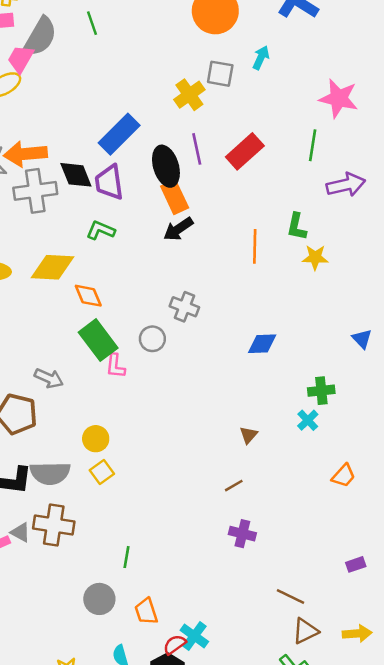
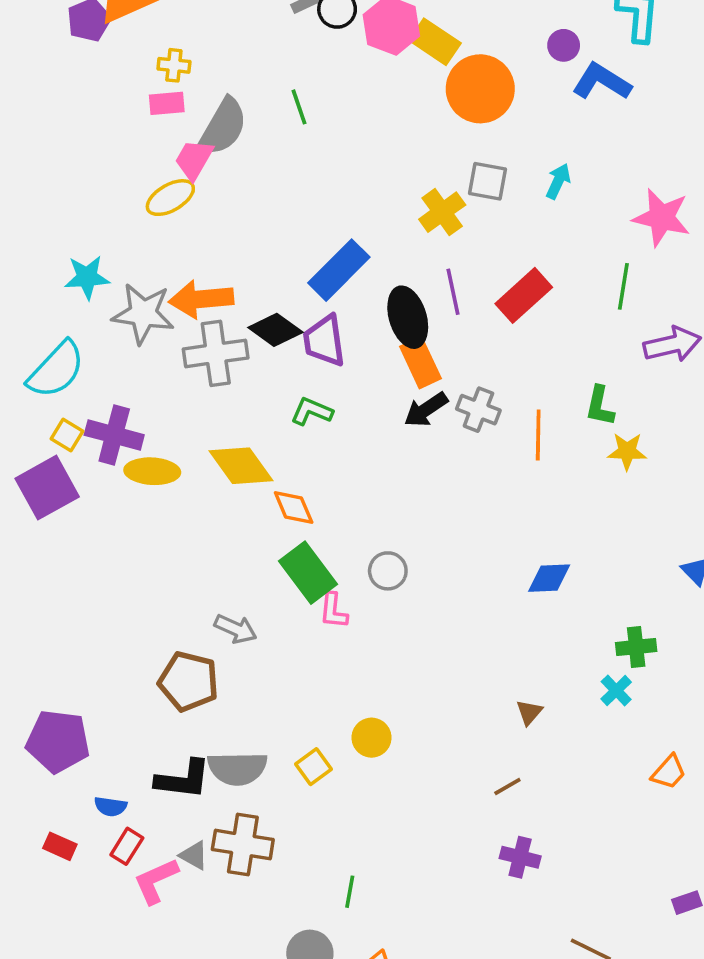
cyan arrow: (261, 58) -> (558, 181), moved
black diamond: (76, 175) -> (275, 330), turned -32
yellow diamond: (53, 267) -> (241, 466), turned 51
gray cross: (184, 307) -> (478, 410), moved
yellow circle: (96, 439) -> (371, 738), moved

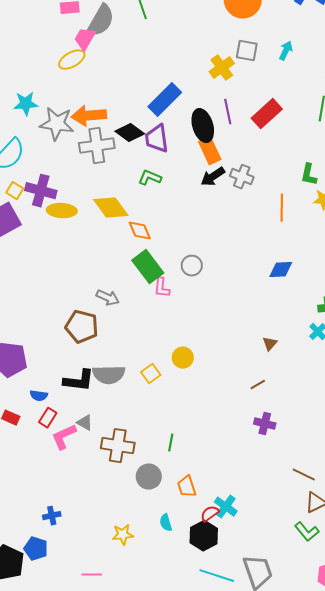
orange line: (538, 435) -> (282, 208), moved
brown cross: (243, 845) -> (118, 446), moved

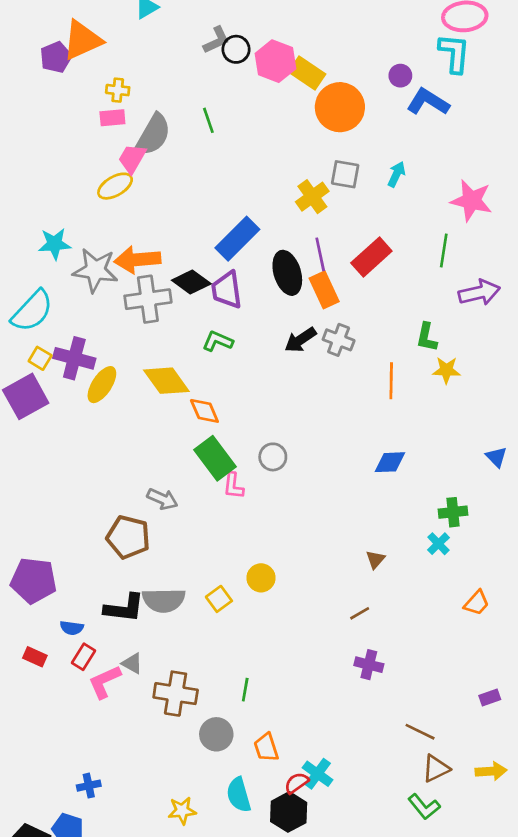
orange rectangle: (210, 151) -> (324, 290), moved
yellow ellipse: (62, 211) -> (102, 385), turned -60
cyan semicircle: (166, 523) -> (239, 795), size x1.5

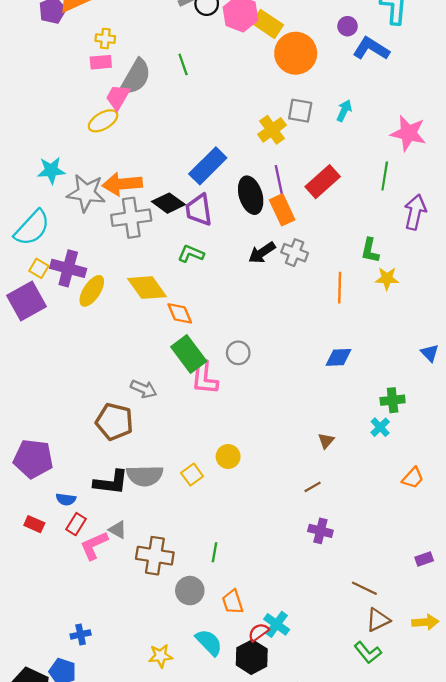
purple arrow: (479, 293) -> (415, 212), turned -64
pink L-shape: (233, 486) -> (204, 378), size x1.5
cyan semicircle: (239, 795) -> (209, 642), turned 152

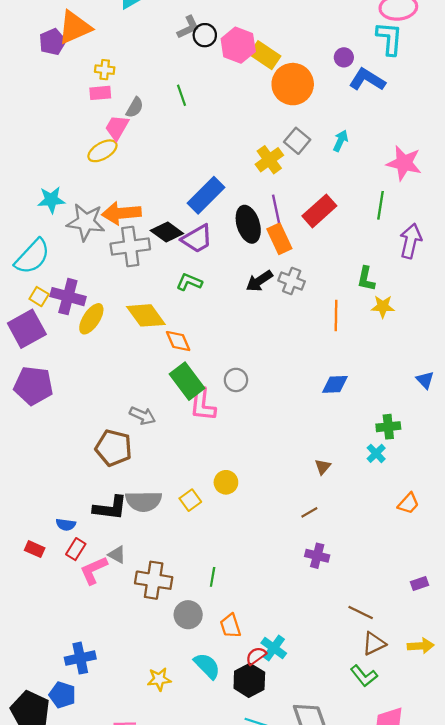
gray semicircle: (136, 77) -> (135, 107), size x0.6
gray square: (300, 111) -> (297, 141), turned 30
purple trapezoid: (199, 210) -> (197, 239), turned -112
purple pentagon: (33, 459) -> (33, 386), moved
blue cross: (81, 634) -> (80, 658), size x1.5

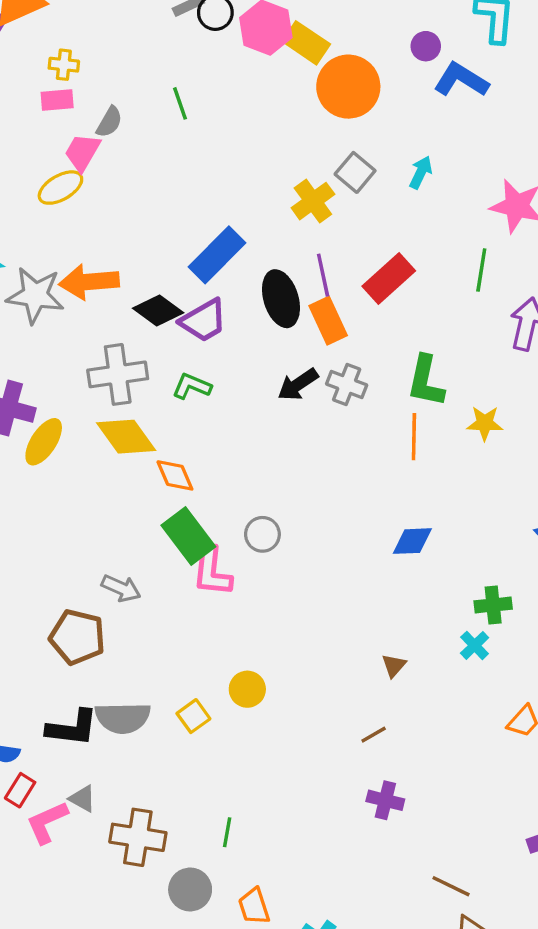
gray cross: (130, 246) -> (118, 374), moved
green L-shape: (366, 279) -> (426, 381), moved, size x1.4

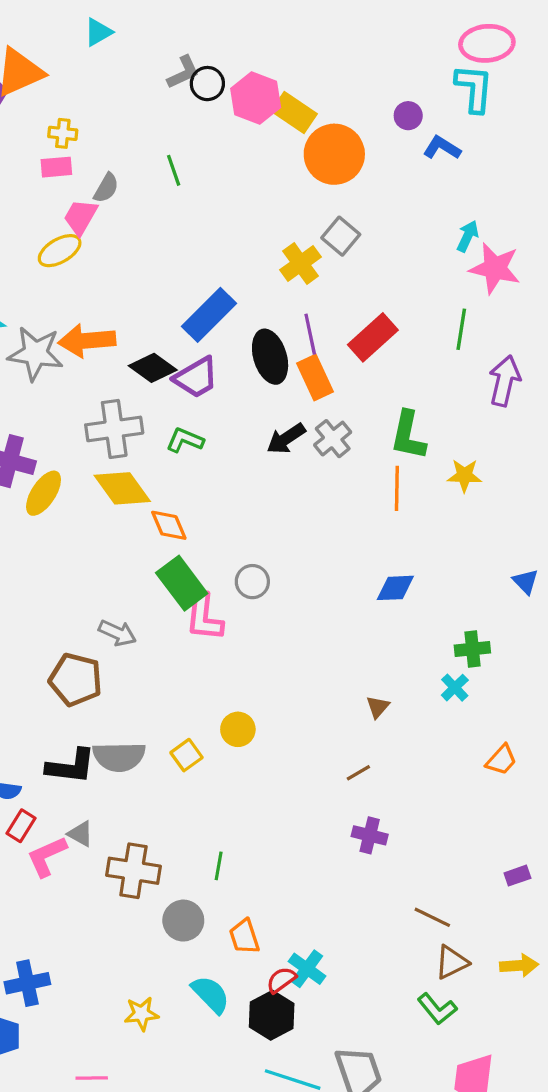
blue L-shape: (461, 80) -> (442, 148), size x0.7
cyan arrow: (421, 172) -> (468, 236), moved
gray cross: (347, 385) -> (333, 439), turned 30

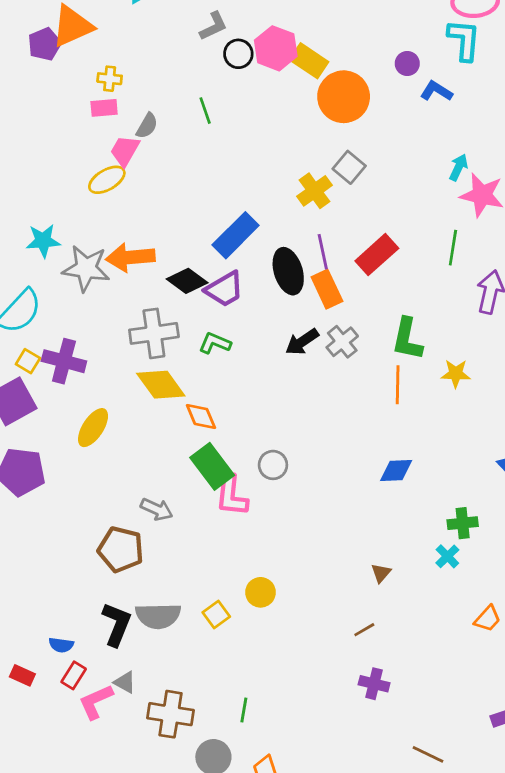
black circle: (207, 84) -> (238, 54), moved
yellow ellipse: (44, 493) -> (93, 428), moved
black L-shape: (71, 766) -> (117, 624), turned -75

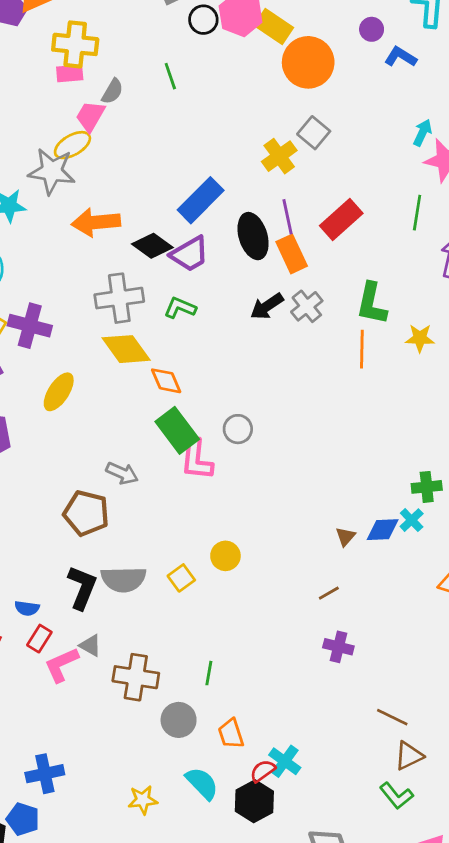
yellow cross: (110, 79) -> (75, 44), size x1.8
gray star: (86, 268) -> (52, 171), moved
blue diamond: (396, 471) -> (383, 530), moved

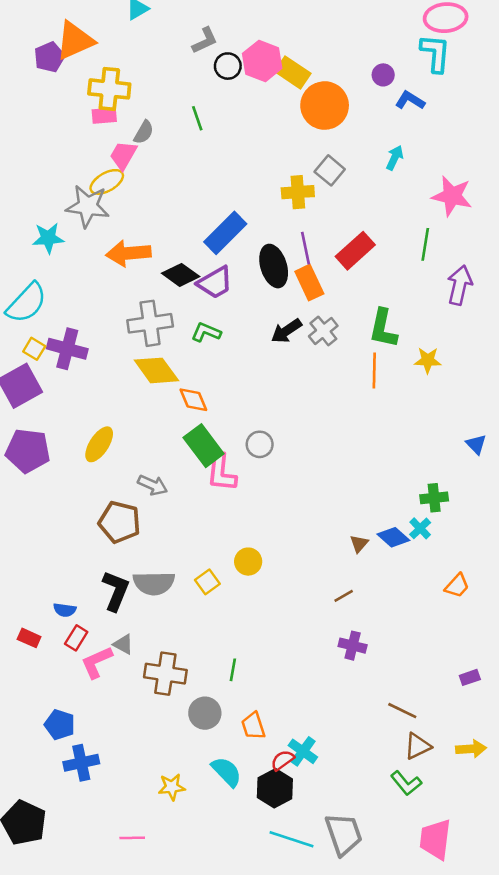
cyan arrow: (423, 133) -> (395, 158), moved
yellow cross: (279, 156) -> (298, 192), turned 32
yellow ellipse: (59, 392) -> (99, 444), moved
blue diamond: (383, 530) -> (393, 537), turned 44
blue pentagon: (23, 819) -> (60, 725), moved

